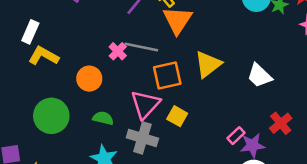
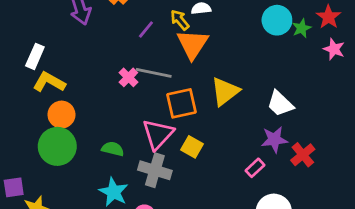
orange circle: (89, 79) -> (61, 115), moved
purple star: (252, 145) -> (274, 140), moved

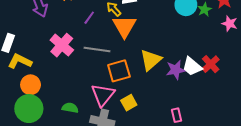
pink cross: (128, 77) -> (62, 45), moved, size x1.6
purple star: (274, 140) -> (176, 70), moved
yellow square: (192, 147) -> (129, 103), turned 35
red cross: (303, 155) -> (211, 64), moved
pink rectangle: (255, 168) -> (176, 115), turned -56

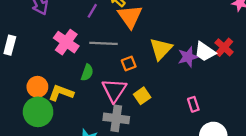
yellow L-shape: (20, 61) -> (61, 93), moved
orange square: (119, 71) -> (129, 63), size x0.6
green semicircle: (70, 108) -> (87, 73), moved, turned 105

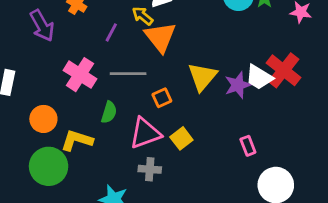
red cross: (224, 47) -> (284, 70), size x1.4
orange circle: (37, 87) -> (43, 119), moved
pink triangle: (114, 90) -> (145, 133), turned 40
gray cross: (116, 118) -> (150, 169), size x0.7

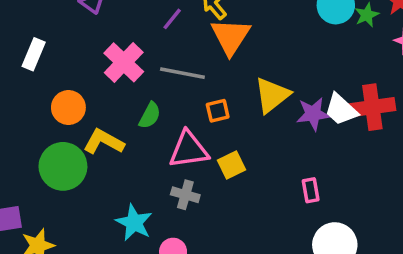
red cross: (284, 70) -> (372, 107), turned 32

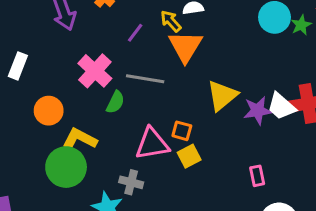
orange square: (218, 111) -> (182, 131), moved, turned 30
green semicircle: (150, 115) -> (115, 102), moved
green circle: (63, 166) -> (66, 167), moved
gray cross: (185, 195) -> (131, 182), moved

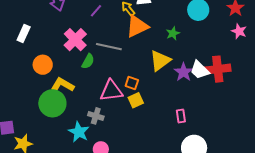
green star: (301, 25) -> (173, 33), moved
purple line: (135, 33) -> (96, 11), moved
orange triangle: (185, 46) -> (137, 26), turned 30
purple star: (258, 111) -> (184, 72), turned -30

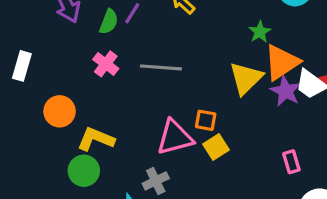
orange triangle: (137, 26) -> (282, 62), moved
pink cross: (75, 40) -> (106, 64), size x0.7
green semicircle: (88, 61) -> (109, 22), moved
green circle: (52, 103) -> (84, 171), size x0.7
gray cross: (96, 116) -> (156, 181), turned -35

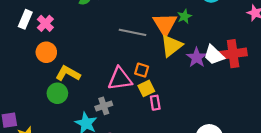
orange triangle: (282, 62) -> (165, 24), moved, turned -35
pink cross: (106, 64) -> (45, 23), moved
gray line: (161, 67) -> (133, 32), moved
pink rectangle: (291, 162) -> (155, 103), moved

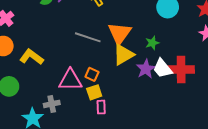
green star: (184, 16) -> (152, 43), moved
yellow L-shape: (68, 73) -> (32, 57), moved

